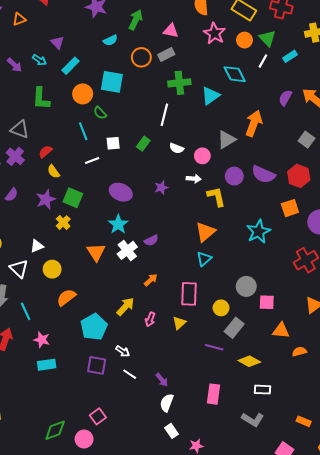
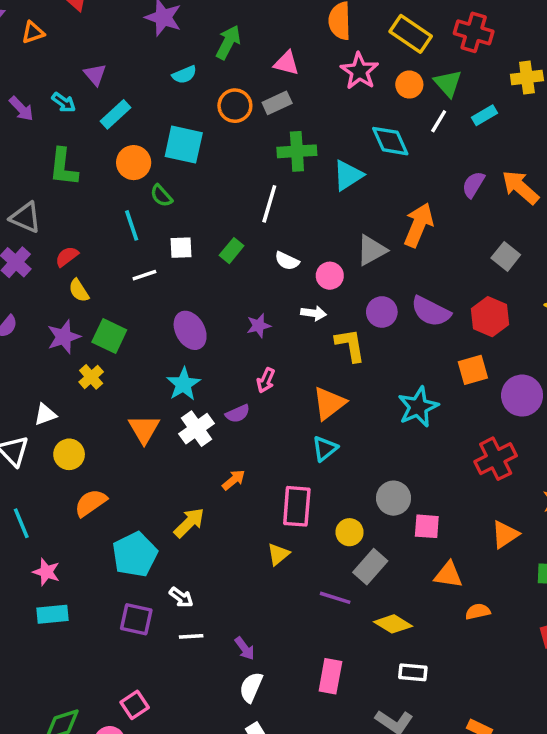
purple ellipse: (121, 192) -> (190, 330), turned 35
pink arrow: (150, 319) -> (266, 380), moved
white line: (130, 374) -> (191, 636), turned -40

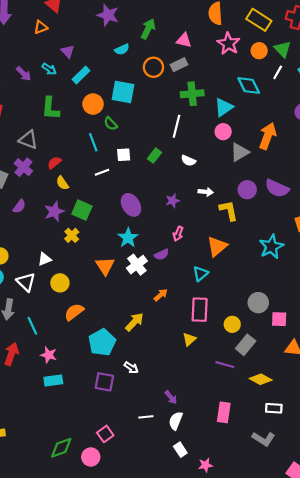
orange triangle: (33, 32) -> (41, 27), moved
pink circle: (330, 276) -> (223, 132), moved
cyan triangle: (325, 449) -> (201, 274), moved
white line: (191, 636) -> (146, 417), moved

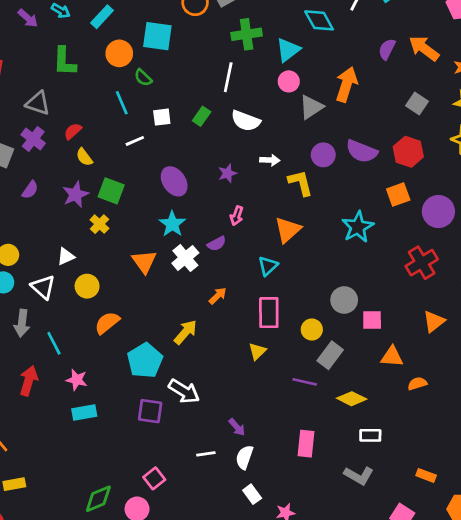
white semicircle: (188, 161) -> (246, 121), size x1.5
white arrow: (131, 368) -> (184, 391), size x1.6

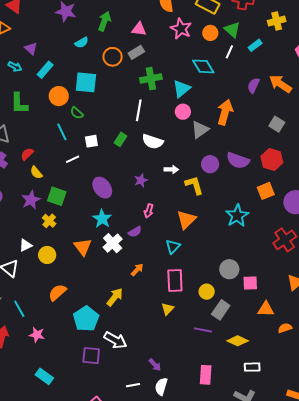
yellow circle: (87, 286) -> (47, 255), moved
cyan rectangle: (84, 413) -> (44, 376), moved, turned 48

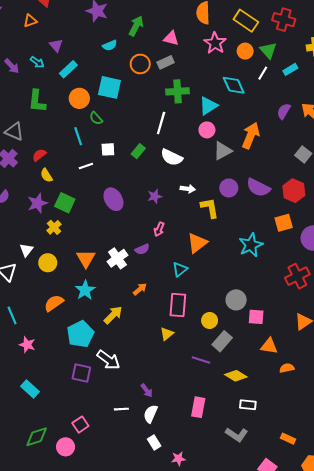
cyan star: (102, 219) -> (85, 290), moved
white triangle: (26, 245) -> (26, 250), turned -32

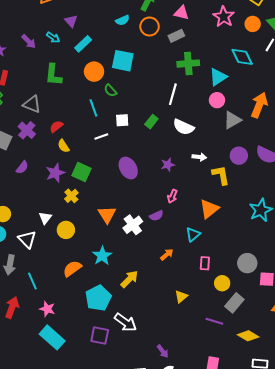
orange circle: (140, 64) -> (150, 27), moved
orange triangle: (86, 259) -> (107, 215), moved
orange arrow: (140, 289) -> (167, 255), moved
pink rectangle: (178, 305) -> (205, 263), moved, size x0.6
cyan rectangle: (30, 389) -> (52, 337), moved, size x1.4

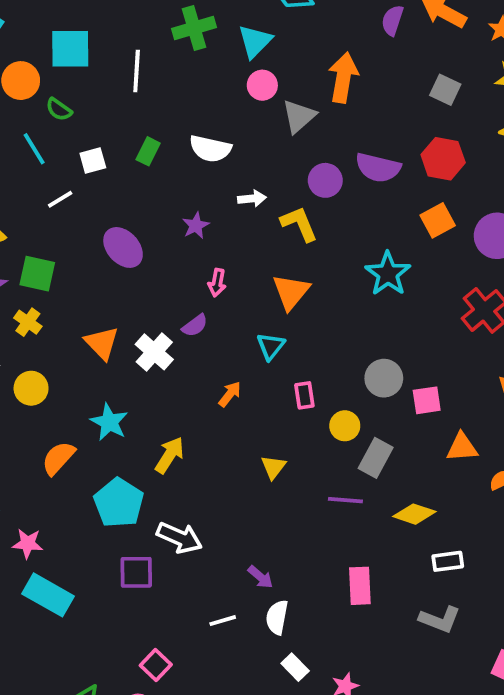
white line: (173, 94) -> (137, 71), moved

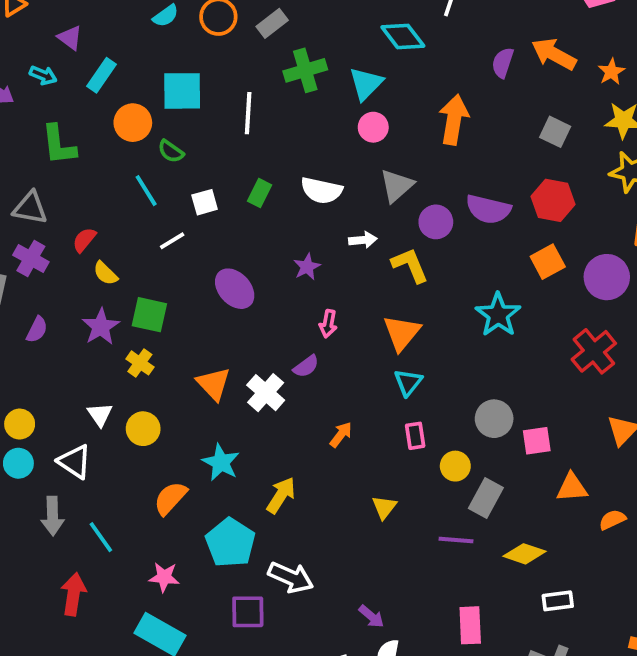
gray triangle: (299, 116) -> (397, 186), moved
cyan triangle: (271, 346) -> (408, 382), moved
pink star: (28, 543) -> (164, 577), moved

